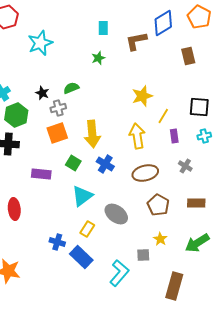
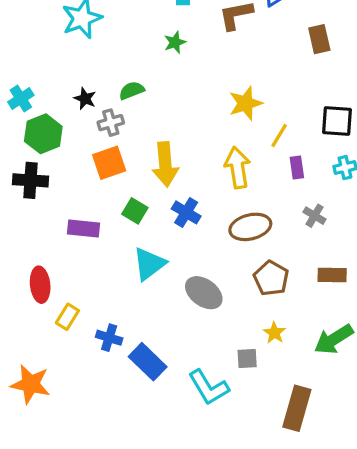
yellow rectangle: (87, 229) -> (67, 317), moved
cyan L-shape: (119, 273) -> (209, 387), turned 108

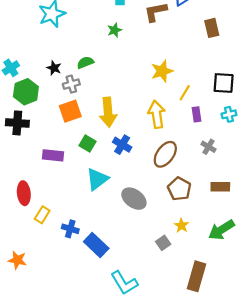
brown ellipse: (250, 227) -> (165, 154), turned -40
gray square: (247, 358) -> (163, 243), turned -32
orange star: (30, 384) -> (17, 260), size x0.7
cyan L-shape: (209, 387) -> (124, 283), moved

